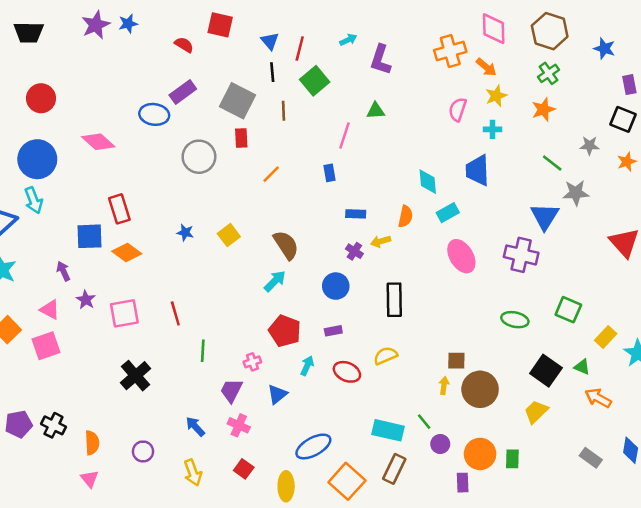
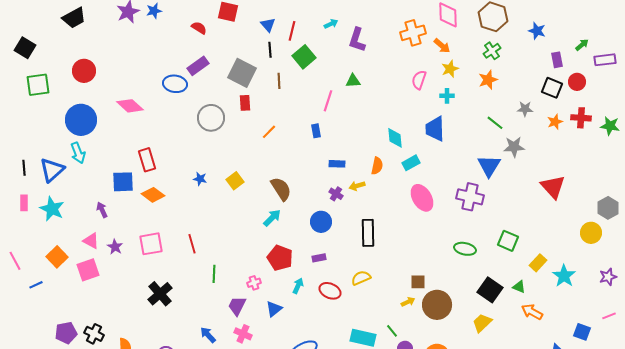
black trapezoid: (29, 32) -> (74, 18), turned -30
purple star: (86, 300) -> (115, 247), moved
yellow arrow: (444, 386) -> (408, 302), turned 56

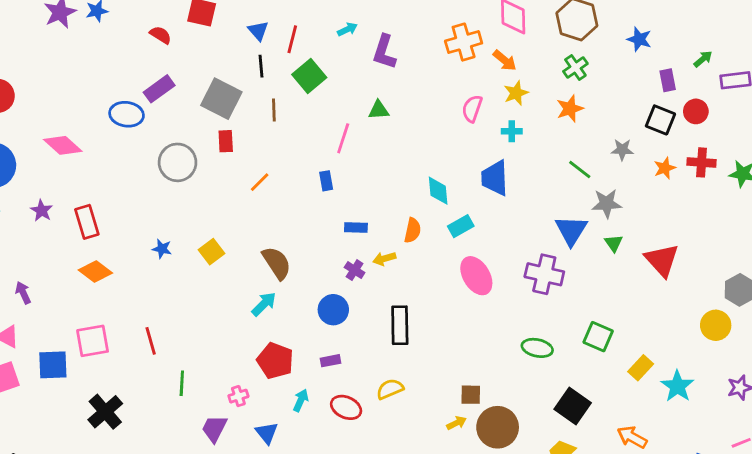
blue square: (123, 182) -> (53, 365), moved
purple star: (115, 247) -> (42, 211), moved
green triangle: (519, 287) -> (614, 243), moved, turned 32
blue triangle: (274, 309) -> (267, 433), turned -30

